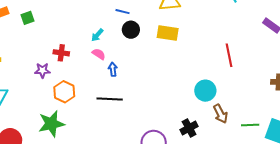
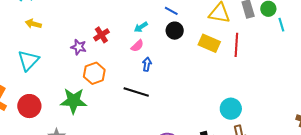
red cross: (61, 53) -> (101, 35), turned 35
pink semicircle: (99, 54) -> (137, 46), turned 88
red line: (229, 55) -> (236, 45), moved

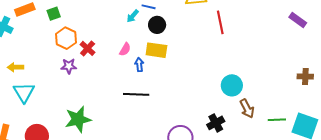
yellow arrow: (33, 24) -> (15, 67), moved
cyan arrow: (141, 27) -> (133, 16), moved
yellow rectangle: (209, 43) -> (156, 50), moved
orange hexagon: (94, 73) -> (66, 38), moved

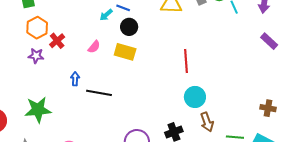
red line: (220, 22) -> (186, 61), moved
blue arrow: (139, 65) -> (75, 79), moved
brown cross: (305, 76) -> (268, 108), moved

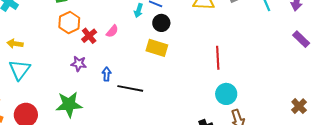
cyan arrow: (106, 15) -> (139, 11), turned -32
pink semicircle: (94, 47) -> (112, 31), moved
purple star: (36, 56) -> (79, 64), moved
brown cross: (268, 108) -> (299, 106), turned 35

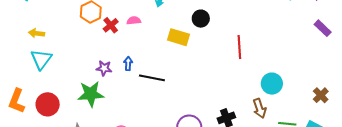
black circle: (161, 23) -> (201, 19), moved
pink semicircle: (112, 31) -> (134, 21), turned -136
purple star: (79, 64) -> (104, 68), moved
cyan circle: (226, 94) -> (272, 84), moved

